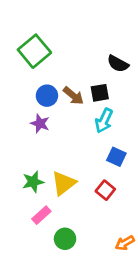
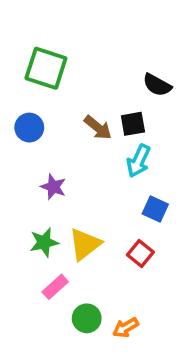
green square: (34, 51) -> (46, 68), turned -32
blue circle: (47, 96) -> (29, 128), moved
purple star: (40, 123) -> (53, 187), moved
orange arrow: (125, 243) -> (126, 328), moved

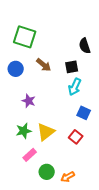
black semicircle: (157, 85) -> (85, 46), turned 42
brown arrow: (98, 128) -> (44, 65), moved

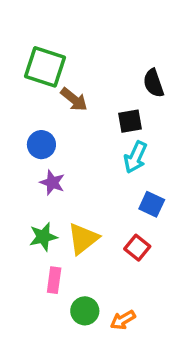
brown arrow: (44, 65) -> (74, 99), moved
blue circle: (16, 69) -> (41, 145), moved
pink rectangle: (30, 155) -> (54, 280), turned -40

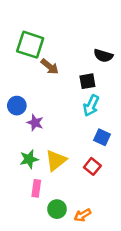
black semicircle: (153, 83) -> (103, 56), turned -54
blue circle: (41, 145) -> (17, 106), moved

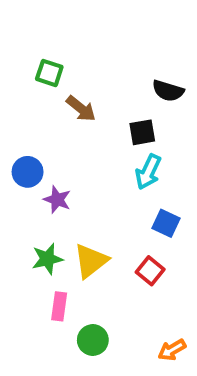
green square: (30, 45) -> (49, 73), size x0.6
orange arrow: (83, 215) -> (172, 350), moved

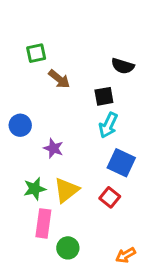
green square: (49, 73) -> (36, 53), turned -30
purple star: (57, 200) -> (53, 148), moved
blue square: (166, 223) -> (121, 163), size x1.4
pink rectangle: (59, 306) -> (43, 223), size x1.4

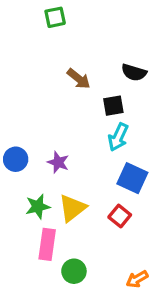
green square: (36, 53) -> (55, 17), moved
brown arrow: (59, 79) -> (79, 79), moved
blue circle: (20, 125) -> (16, 159), moved

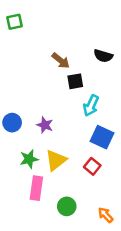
green square: (55, 17) -> (15, 22), moved
black square: (113, 106) -> (75, 81), moved
green circle: (74, 271) -> (67, 206), moved
orange arrow: (137, 279) -> (106, 215), turned 77

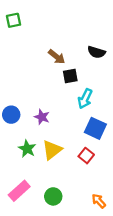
green star: (29, 159) -> (27, 149), turned -30
pink rectangle: (36, 188) -> (19, 191), moved, turned 40
green circle: (67, 206) -> (53, 196), moved

